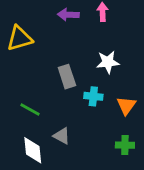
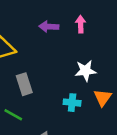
gray rectangle: (67, 77) -> (24, 84), moved
orange triangle: (126, 106) -> (103, 98), moved

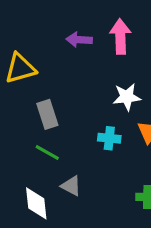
pink arrow: (81, 24) -> (120, 37), size x1.5
green line: (13, 115) -> (47, 153), moved

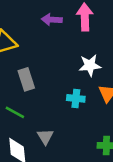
green line: (47, 153) -> (15, 112), moved
gray triangle: (71, 186) -> (45, 137), turned 30

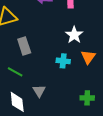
white star: (90, 65) -> (74, 35), turned -30

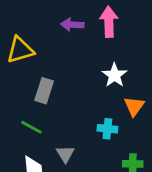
gray rectangle: (24, 46) -> (44, 91), turned 36
cyan cross: (63, 61) -> (107, 129), moved

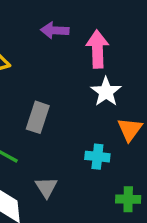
pink arrow: (109, 22) -> (97, 49), moved
gray rectangle: (44, 91) -> (38, 117), moved

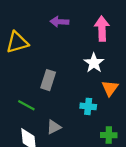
pink arrow: (97, 49) -> (102, 29), moved
gray triangle: (46, 187) -> (54, 127), turned 35

